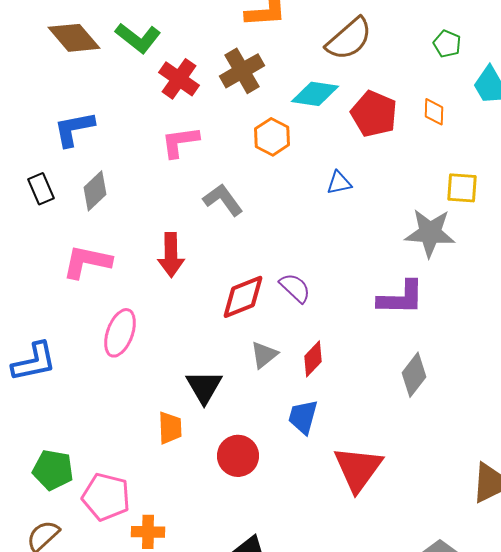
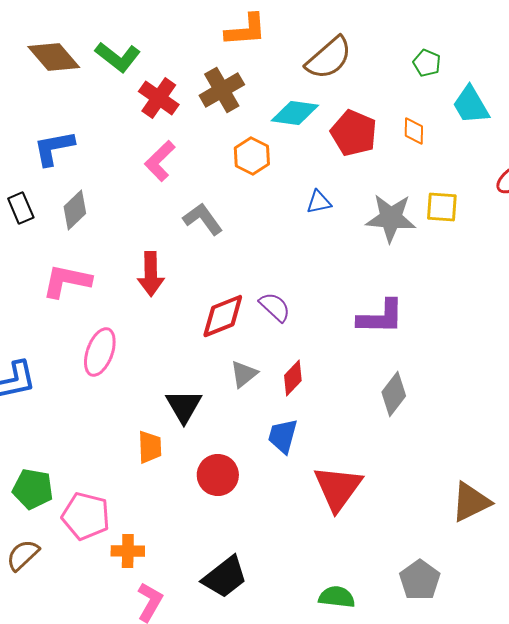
pink L-shape: (180, 142) -> (160, 161), turned -36
gray star: (430, 233) -> (391, 218), moved

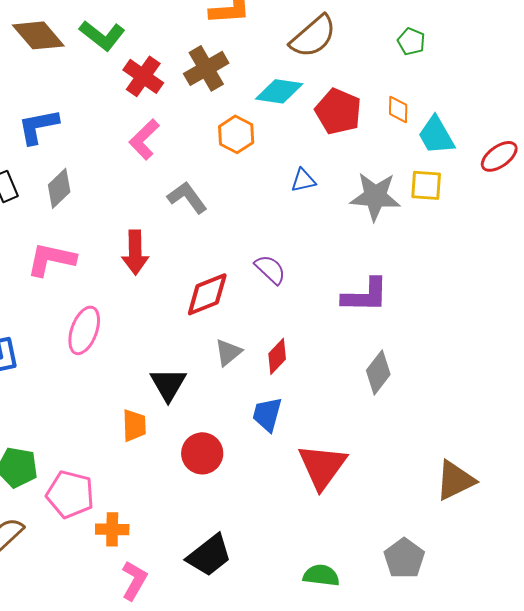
cyan trapezoid: (471, 105) -> (436, 135), moved
purple semicircle: (275, 307) -> (270, 269), moved

